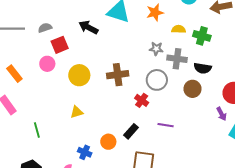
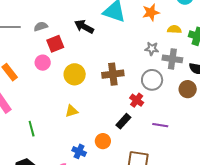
black rectangle: (131, 131) -> (123, 121), moved

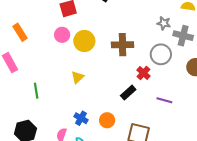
pink circle: (43, 63) -> (62, 35), moved
yellow triangle: (72, 111) -> (78, 77), turned -32
orange circle: (103, 141) -> (107, 120), moved

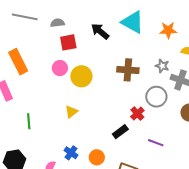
orange rectangle: (20, 32) -> (18, 62), size x1.4
brown cross: (122, 45) -> (128, 70), moved

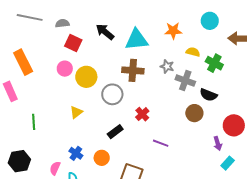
cyan triangle: (133, 22) -> (137, 40), moved, turned -35
red square: (68, 42) -> (73, 43), turned 36
gray circle: (156, 97) -> (112, 94), moved
black rectangle: (120, 132) -> (115, 132), moved

